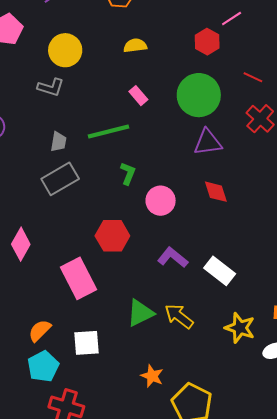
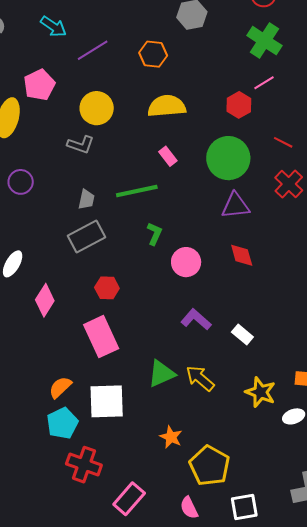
yellow semicircle: (135, 46) -> (167, 106), size x1.6
red hexagon: (112, 236) -> (107, 288), moved, size x0.7
white rectangle: (220, 271) -> (242, 335), size x0.7
white square: (87, 343) -> (107, 401), size x1.4

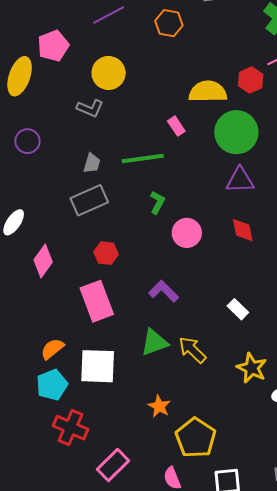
yellow semicircle: (167, 106) -> (208, 92), moved
purple L-shape: (196, 319) -> (164, 291), moved

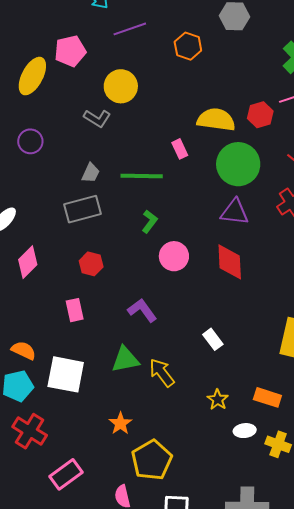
red diamond: (243, 230) -> (230, 262), size x1.4
pink rectangle: (97, 301) -> (75, 310), size x0.6
orange semicircle: (52, 349) -> (24, 350), turned 55
yellow star: (252, 368) -> (218, 400), size x0.7

